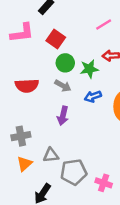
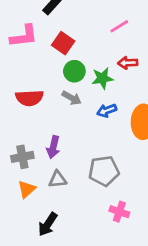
purple arrow: (63, 116) -> (53, 147), moved
gray pentagon: (74, 172) -> (104, 171), moved

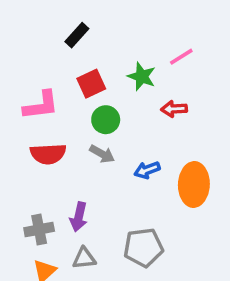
pink line: (119, 26) -> (181, 57), moved
pink L-shape: (24, 36) -> (41, 105), moved
red square: (63, 43) -> (91, 84), turned 30
green star: (102, 78) -> (142, 76), moved, turned 30

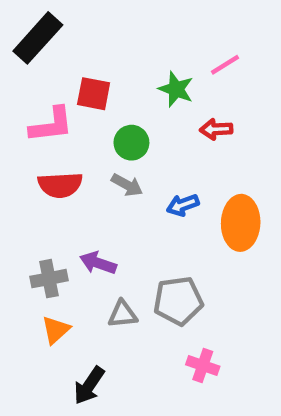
black rectangle: (77, 35) -> (38, 38), moved, size x1.6
red square: (91, 84) -> (94, 94), moved, turned 36
purple arrow: (79, 217) -> (98, 263), turned 96
gray triangle: (84, 258) -> (123, 314), moved

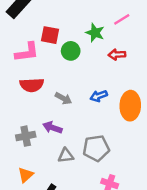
green circle: (131, 143) -> (71, 51), moved
gray arrow: (127, 185) -> (63, 98), moved
orange triangle: (56, 330) -> (26, 175), moved

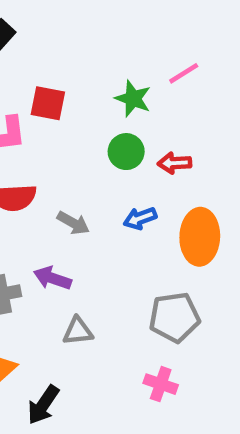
green circle: (71, 51) -> (126, 152), moved
red arrow: (117, 55) -> (174, 163), moved
gray pentagon: (96, 148) -> (174, 317), moved

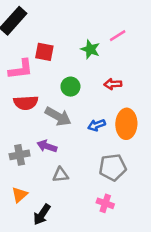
green circle: (126, 152) -> (70, 87), moved
blue arrow: (140, 218) -> (97, 125), moved
gray arrow: (73, 223) -> (58, 116), size x1.5

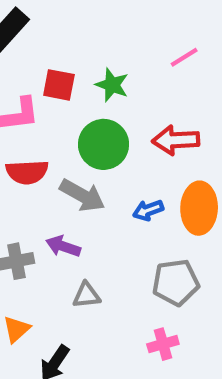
green star: (90, 49) -> (112, 85), moved
red arrow: (113, 84) -> (176, 140), size x1.5
green circle: (70, 87) -> (104, 144), size x1.5
pink cross: (105, 203) -> (163, 344), turned -35

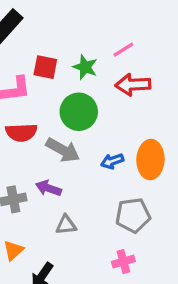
pink line: (184, 57) -> (123, 50), moved
red arrow: (176, 140) -> (133, 85), moved

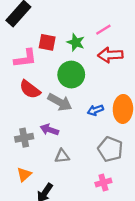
red semicircle: (21, 132) -> (30, 89), turned 40
gray pentagon: (133, 215) -> (110, 149), turned 30

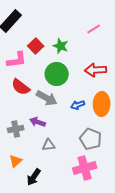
pink line: (103, 30) -> (94, 29), moved
red square: (47, 42) -> (36, 46), turned 35
red arrow: (110, 55) -> (96, 70), moved
pink cross: (103, 182) -> (85, 168), size x1.6

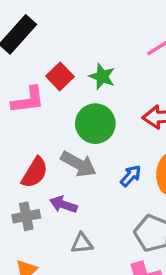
red semicircle: (21, 87) -> (35, 172), moved, turned -96
blue arrow: (78, 105) -> (131, 176), turned 152

